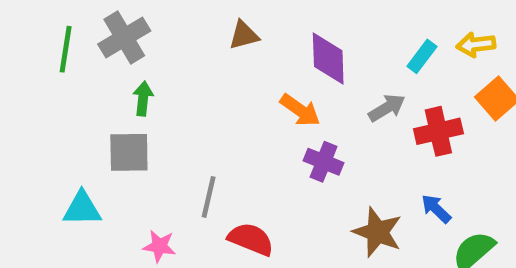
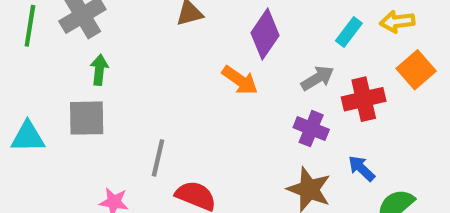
purple diamond: (328, 59) -> (265, 34), turned 36
purple cross: (324, 162) -> (311, 129), moved
cyan triangle: (82, 209) -> (28, 137), moved

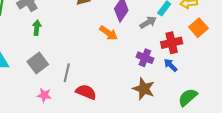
gray arrow: (317, 78) -> (148, 22), moved
gray square: (87, 118) -> (38, 63), moved, turned -36
blue arrow: (362, 168) -> (171, 65), moved

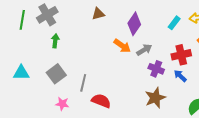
gray arrow: (148, 22) -> (144, 50), moved
brown star: (144, 89) -> (155, 98), turned 30

